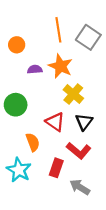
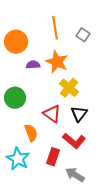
gray square: (88, 37) -> (83, 35), size x0.6
orange circle: (17, 45) -> (16, 42), size x1.5

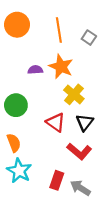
orange circle: (16, 42) -> (17, 25), moved
orange semicircle: (31, 133) -> (14, 143), moved
red rectangle: (53, 157) -> (57, 180), moved

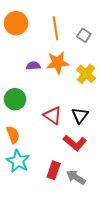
orange star: (61, 67) -> (58, 63), turned -30
yellow cross: (74, 94) -> (86, 74), moved

